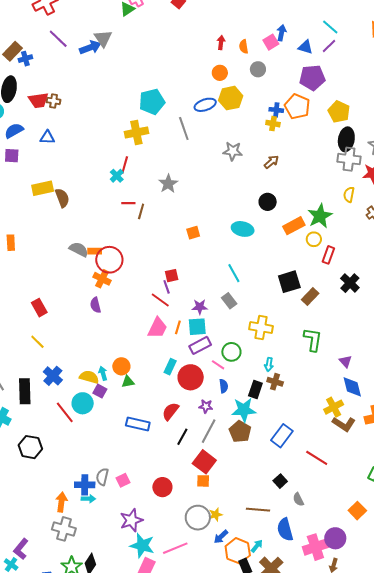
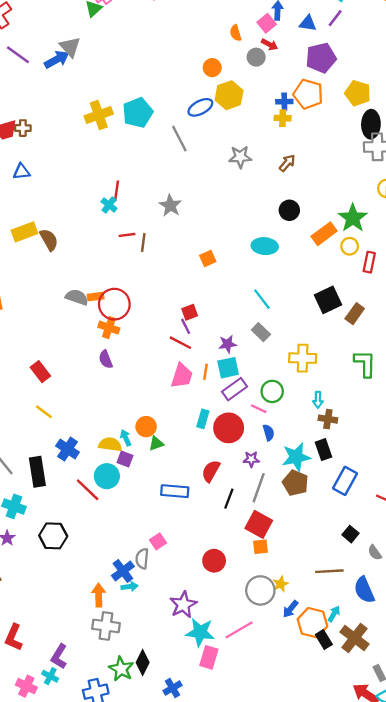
red arrow: (221, 43) -> (269, 45), moved, turned 120
yellow cross: (136, 132) -> (99, 115), moved
black rectangle: (255, 389) -> (324, 450), moved, turned -30
pink square: (123, 480) -> (158, 541), moved
blue cross: (85, 485) -> (123, 571), turned -30

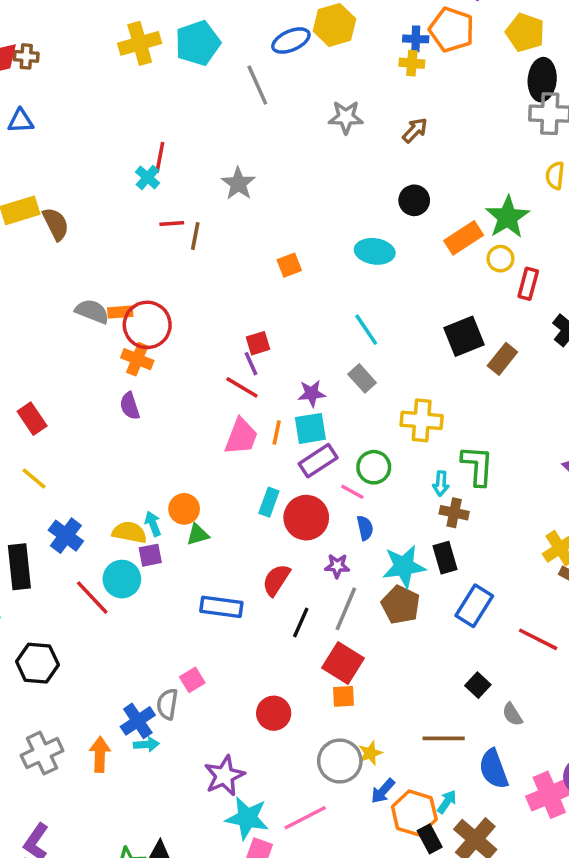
green L-shape: (365, 364) -> (477, 466), moved
purple square: (125, 459) -> (150, 555), turned -35
gray cross: (106, 626) -> (42, 753), moved, turned -36

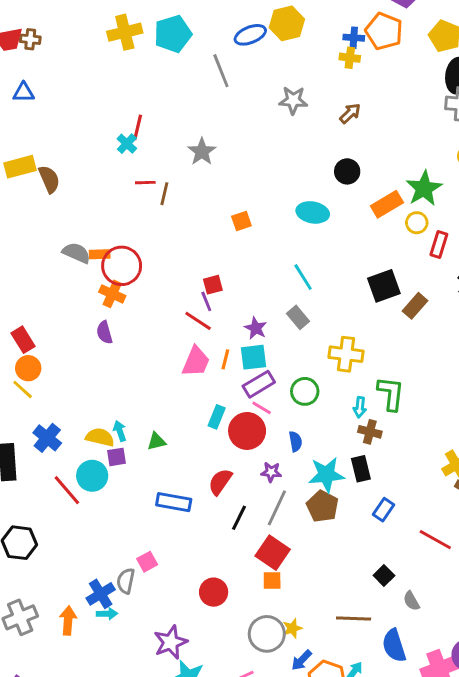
purple star: (312, 393) -> (256, 328), turned 30
pink line: (352, 492) -> (262, 408), moved
orange circle: (184, 509) -> (28, 368), moved
blue rectangle: (474, 606) -> (383, 510), size x0.7

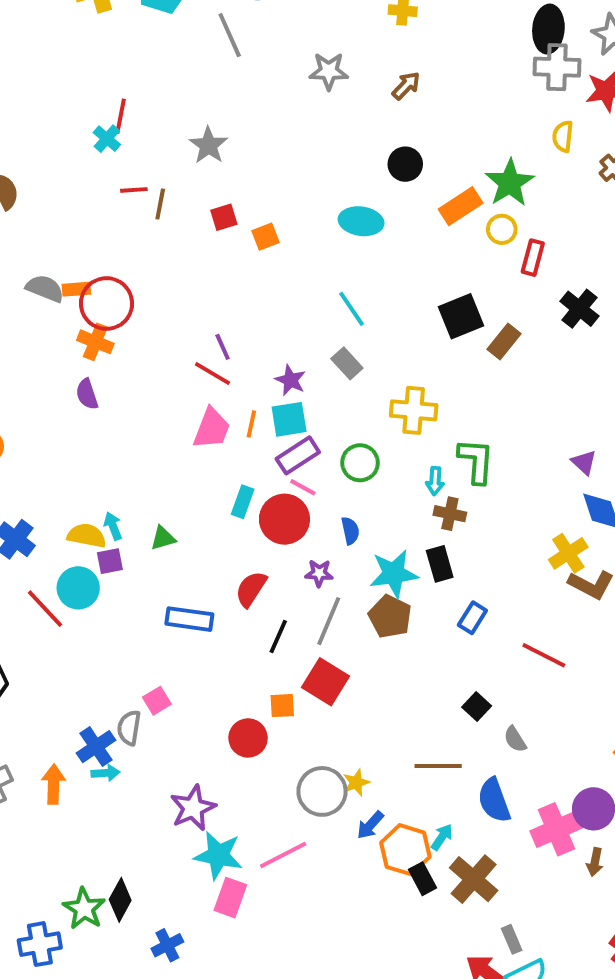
red square: (213, 285) -> (224, 217), moved
orange square: (272, 580) -> (282, 706), moved

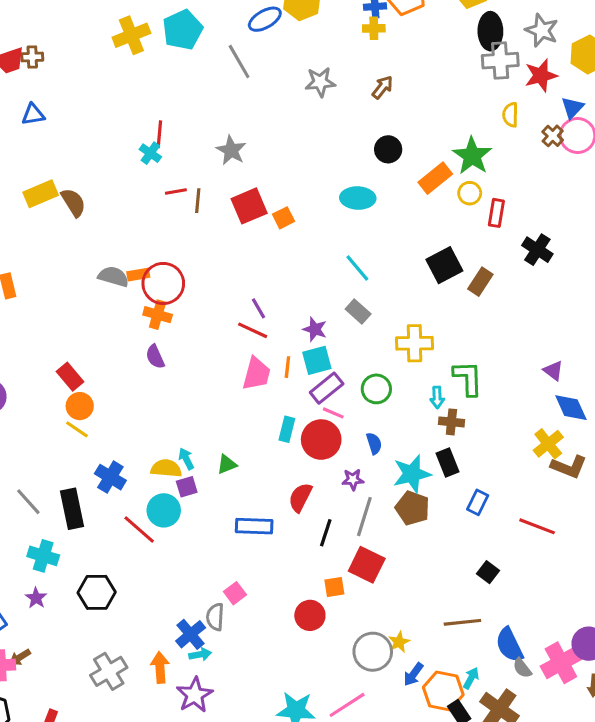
red square: (224, 217) -> (249, 206), size x1.6
gray semicircle: (515, 739) -> (522, 668), moved
purple star: (193, 808) -> (195, 695), moved

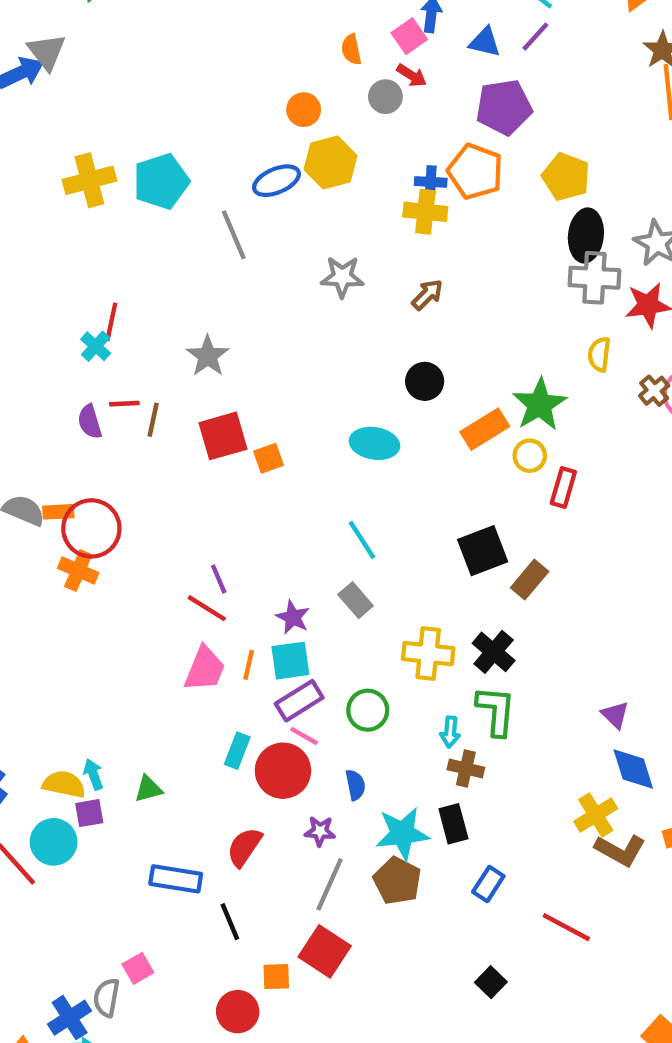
yellow cross: (374, 28) -> (425, 212), size x1.4
black cross: (537, 250) -> (494, 652), moved
purple semicircle: (155, 357) -> (90, 422), moved
black line: (326, 533) -> (230, 922), moved, turned -48

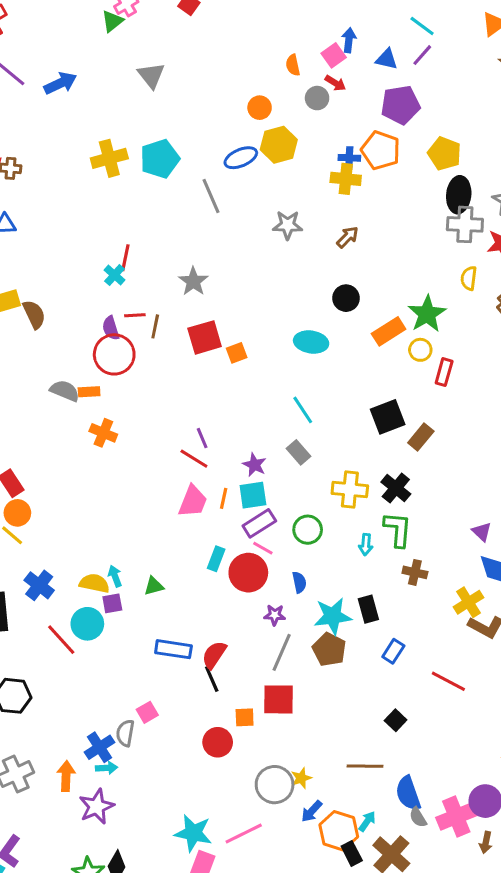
gray triangle: (47, 52) -> (151, 75), moved
red circle: (91, 528) -> (114, 354), moved
brown cross: (466, 769) -> (415, 572), moved
red semicircle: (244, 847) -> (214, 655), moved
red square: (325, 951) -> (278, 699), turned -32

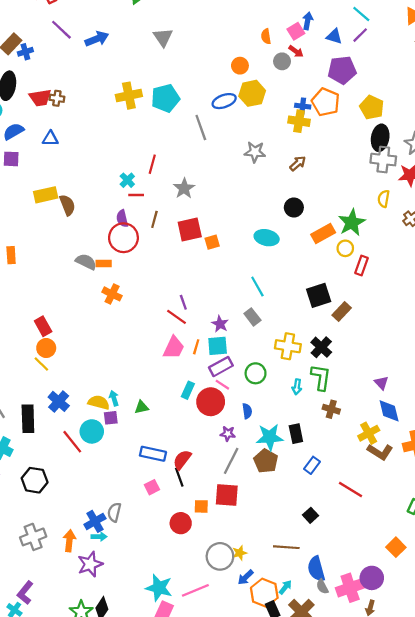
red line: (125, 258) -> (152, 164), moved
red line: (135, 315) -> (136, 195), moved
pink square: (147, 712) -> (152, 487), moved

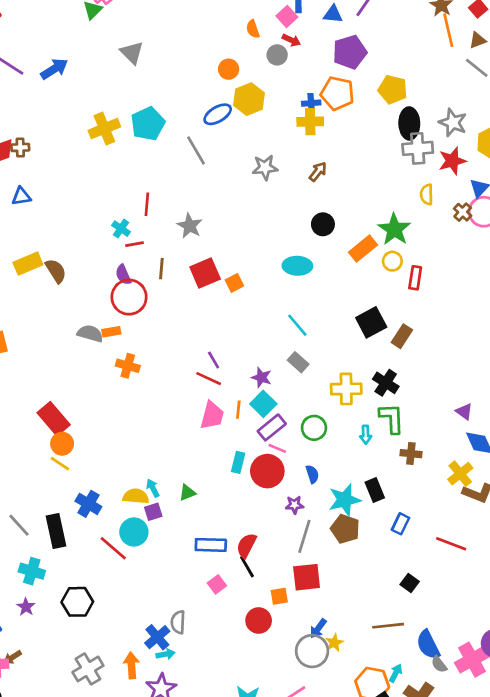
red rectangle: (43, 326) -> (54, 419), size x1.4
cyan square: (218, 346) -> (263, 404), turned -30
blue arrow: (246, 577) -> (318, 628), moved

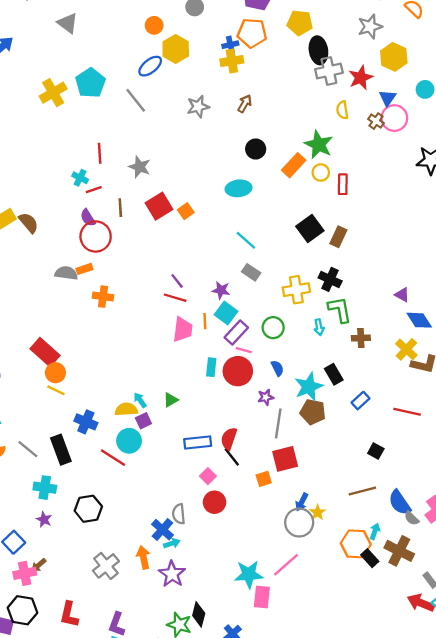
gray star: (453, 123) -> (370, 27), moved, turned -30
blue rectangle: (401, 524) -> (360, 401), turned 30
red circle: (259, 621) -> (215, 502), moved

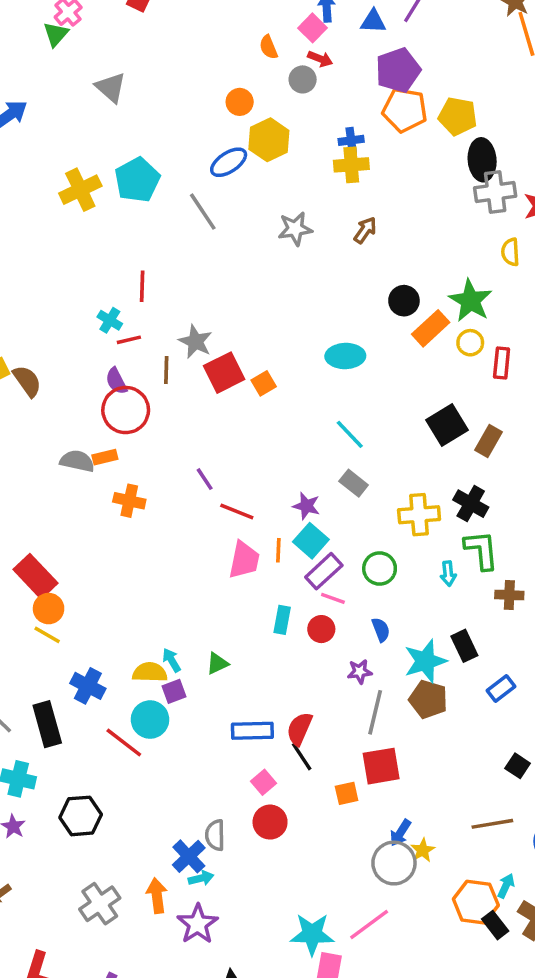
orange pentagon: (252, 33) -> (405, 110), moved
black circle: (256, 149) -> (404, 301), moved
gray star: (140, 167) -> (195, 342), moved
purple line: (177, 281) -> (205, 479), moved
red circle: (238, 371) -> (321, 629), size x0.6

